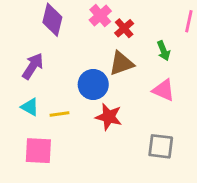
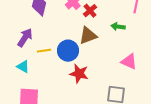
green arrow: (164, 51) -> (118, 27), turned 120
pink triangle: (164, 90) -> (129, 62), moved
yellow line: (59, 114) -> (44, 51), moved

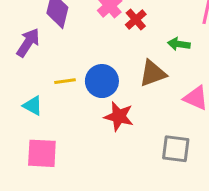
brown triangle: (88, 36) -> (153, 73), moved
purple arrow: (25, 38) -> (28, 43), moved

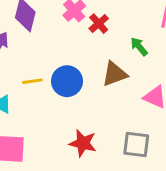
green arrow: (179, 44) -> (139, 47), turned 42
red star: (119, 116) -> (83, 143), moved

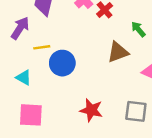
yellow line: (32, 81) -> (42, 47), moved
blue circle: (67, 81) -> (62, 63), moved

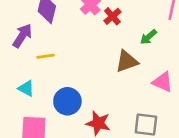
green arrow: (138, 29) -> (148, 37), turned -91
blue circle: (62, 63) -> (67, 101), moved

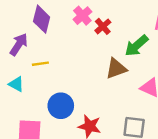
green arrow: (148, 37) -> (136, 46), size x1.5
cyan triangle: (26, 88) -> (16, 84), moved

